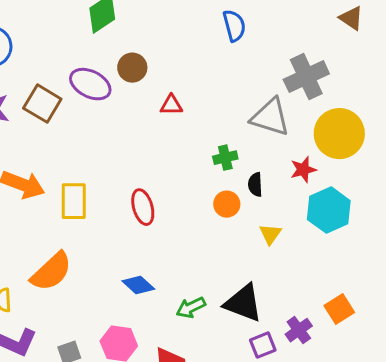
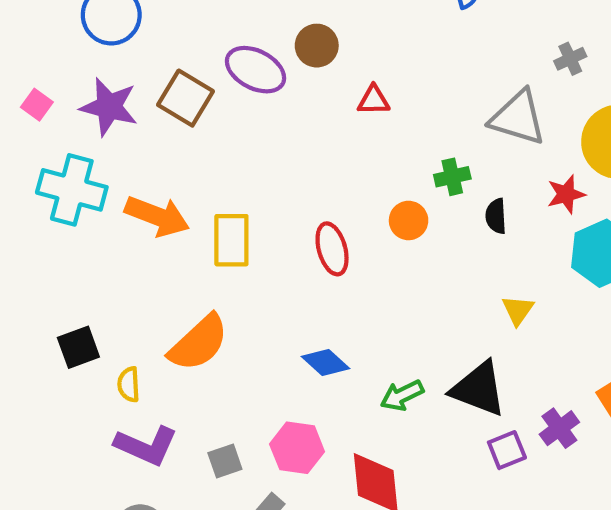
gray cross: (306, 77) -> (570, 59), size x0.5
orange circle: (227, 204) -> (409, 220), moved
yellow triangle: (270, 234) -> (518, 310), moved

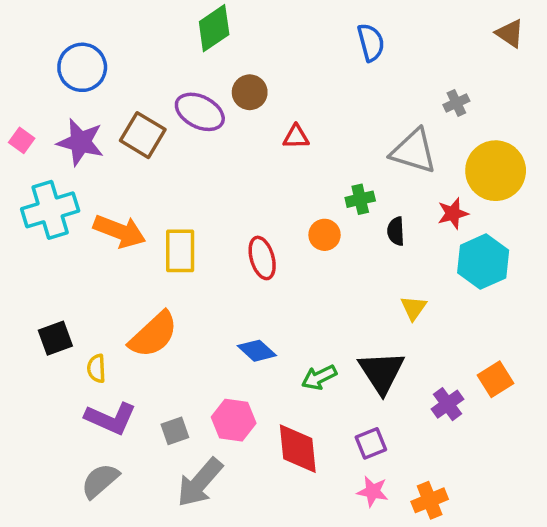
cyan cross: (72, 190) -> (50, 210), turned -32
black triangle: (478, 389) -> (382, 372), turned 36
purple square: (507, 450) -> (371, 443), moved

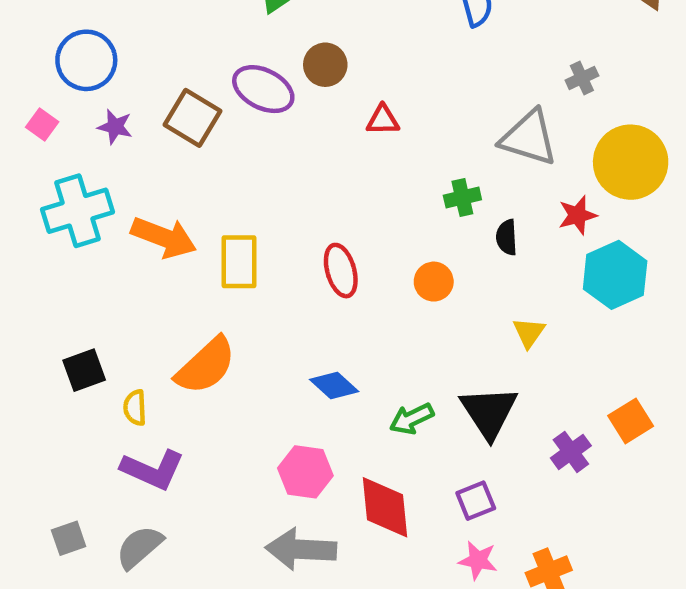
blue circle: (82, 67) -> (86, 60), moved
purple star: (80, 142) -> (115, 127), size x0.6
orange circle: (325, 235) -> (434, 282), moved
gray square: (175, 431) -> (69, 538), moved
gray arrow: (200, 483) -> (301, 549), moved, turned 52

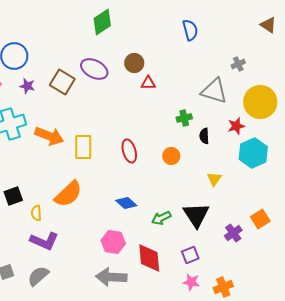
brown circle: (325, 65) -> (134, 63), moved

